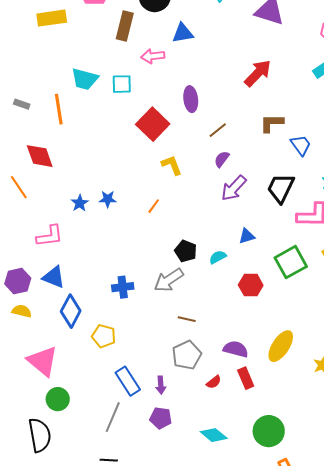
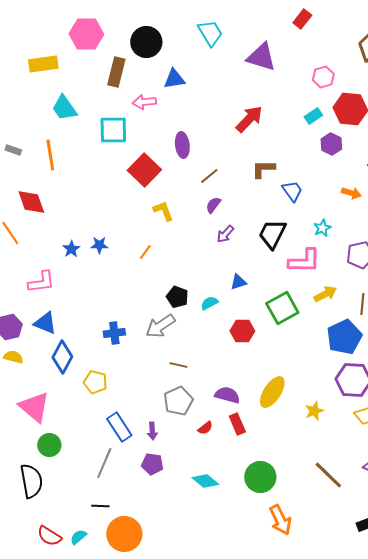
cyan trapezoid: (85, 79) -> (64, 108), moved, turned 40
cyan square: (122, 84) -> (113, 130), size x1.4
purple arrow: (234, 188) -> (225, 234), size x0.7

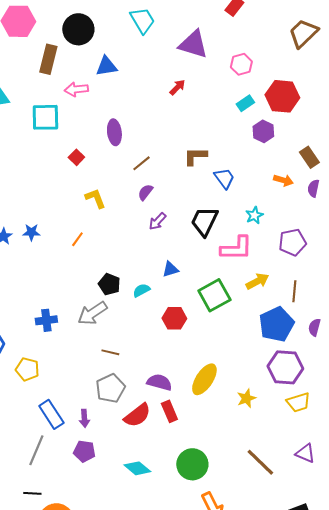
pink hexagon: (323, 77) -> (241, 64), moved
red arrow: (249, 119) -> (177, 87), moved, size x0.6
red square: (144, 170) -> (76, 157), size x0.5
red semicircle: (205, 428) -> (137, 415), size x1.8

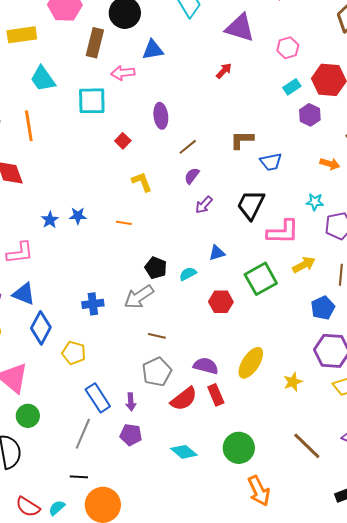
blue trapezoid: (224, 178) -> (271, 162), turned 115
cyan star: (254, 215) -> (315, 202), moved, turned 30
orange line: (77, 239) -> (124, 223), turned 63
blue pentagon: (276, 324) -> (323, 308), size x0.7

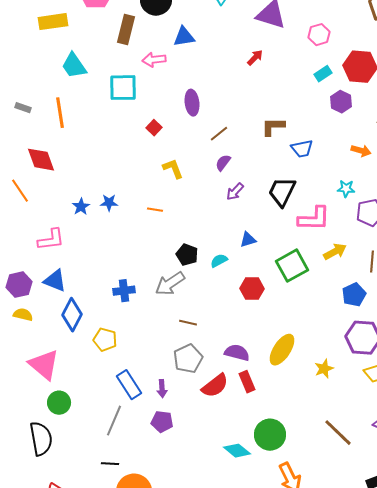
cyan diamond: (184, 452) -> (237, 451), moved

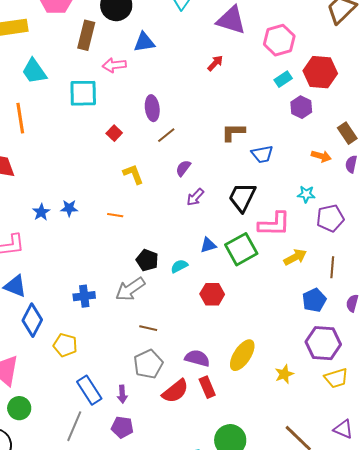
pink hexagon: (319, 35) -> (279, 40), size x1.4
brown line: (219, 134) -> (166, 135), moved
green square: (292, 266) -> (241, 249), moved

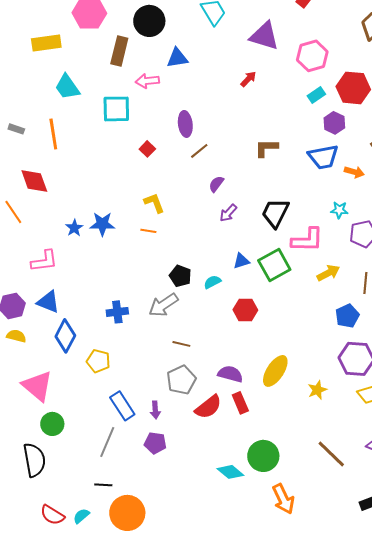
blue trapezoid: (262, 154) -> (323, 157), moved, size x1.4
yellow L-shape: (133, 174) -> (154, 203), moved
blue star: (69, 208) -> (102, 224), size x1.4

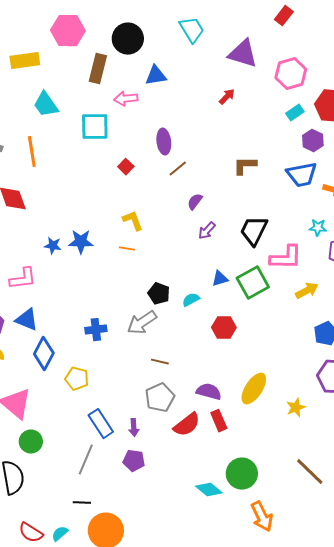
blue star: (74, 228) -> (53, 246), turned -30

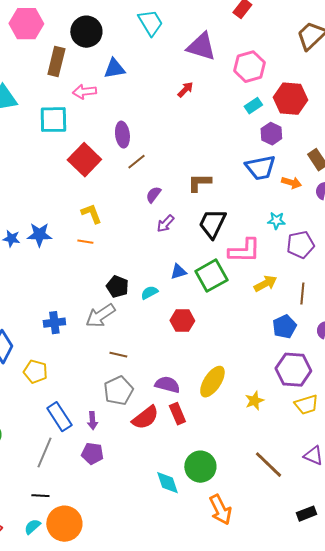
brown L-shape: (245, 166) -> (199, 183), moved
red square: (126, 167) -> (84, 160), size x2.0
cyan diamond: (209, 490) -> (167, 483), turned 32
cyan semicircle: (60, 534) -> (32, 527), moved

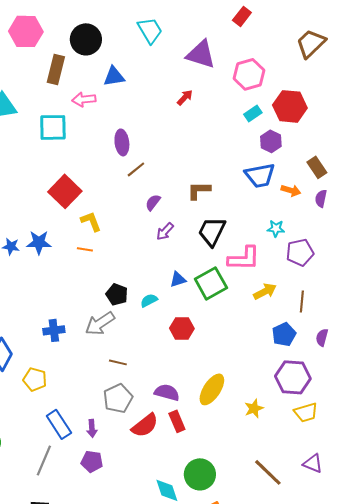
red square: (84, 160) -> (65, 191), moved

